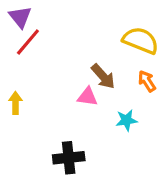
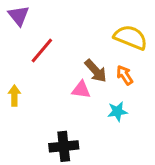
red line: (28, 42) -> (42, 50), moved
orange arrow: (147, 81) -> (125, 75), moved

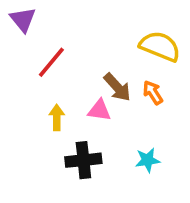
yellow arrow: (14, 96) -> (57, 117), moved
cyan star: (117, 111) -> (148, 160), moved
black cross: (64, 146) -> (83, 160), moved

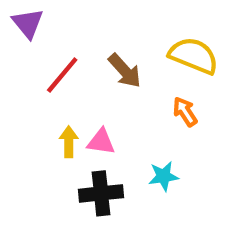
brown arrow: (117, 87) -> (125, 71), moved
pink triangle: (99, 110) -> (101, 142), moved
cyan star: (148, 160) -> (163, 176), moved

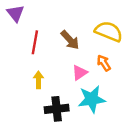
red line: (62, 75) -> (35, 42), turned -30
pink triangle: (101, 142) -> (80, 73), moved, turned -42
cyan star: (163, 176) -> (92, 99), size x1.6

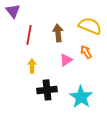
brown arrow: (70, 40) -> (58, 33), turned -144
cyan star: (92, 99) -> (81, 97), moved, turned -30

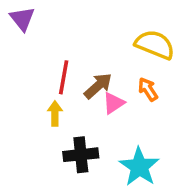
brown arrow: (58, 33) -> (98, 86), moved, turned 54
red line: (29, 35) -> (64, 77), moved

